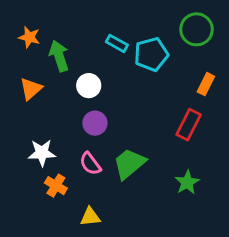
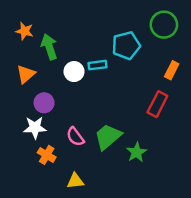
cyan rectangle: (117, 43) -> (97, 65), moved, turned -36
purple circle: (95, 123) -> (44, 103), moved
green star: (187, 182) -> (137, 152), moved

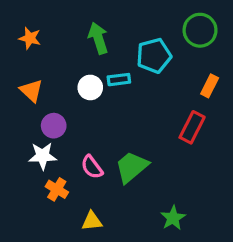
green arrow: (49, 47) -> (98, 38), moved
orange triangle: (26, 74) -> (31, 91), turned -36
green star: (137, 152) -> (173, 218), moved

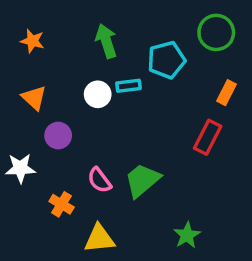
white star: (43, 156) -> (20, 168), moved
yellow triangle: (92, 221) -> (99, 239), size x1.4

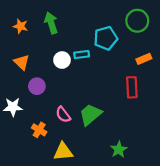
green arrow: (106, 41) -> (51, 23), moved
orange rectangle: (227, 93) -> (144, 59), turned 40
red rectangle: (208, 137) -> (132, 87), turned -30

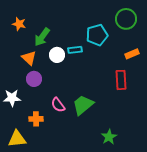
green arrow: (51, 23) -> (42, 37), moved, turned -126
orange triangle: (22, 62) -> (29, 58), moved
orange cross: (39, 130) -> (36, 119), turned -32
yellow triangle: (63, 152) -> (17, 139), moved

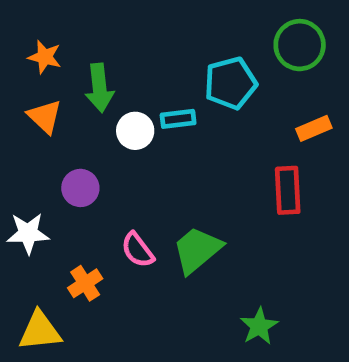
green arrow: (42, 37) -> (99, 88), turned -42
orange triangle: (29, 58) -> (45, 117), moved
orange cross: (36, 119) -> (85, 283), turned -32

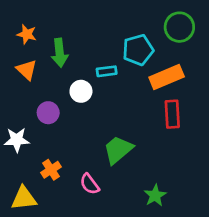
orange rectangle: (314, 128) -> (167, 77), moved, size x1.6
white circle: (135, 131) -> (81, 91), moved
pink semicircle: (138, 250) -> (90, 184), moved

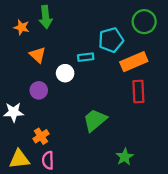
green arrow: (60, 53) -> (46, 17), moved
orange triangle: (27, 70) -> (38, 55), moved
pink semicircle: (90, 184) -> (48, 160), moved, turned 36

